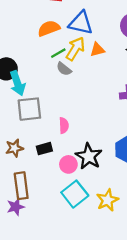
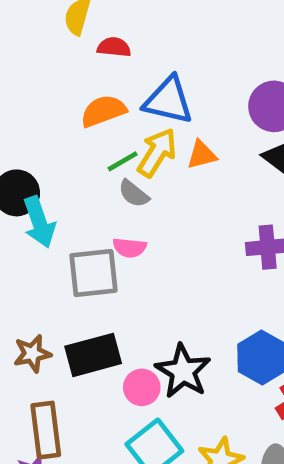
gray square: (29, 109) -> (93, 273), moved
pink semicircle: (64, 125) -> (130, 248), moved, turned 98
black rectangle: (44, 149) -> (93, 355), size x1.6

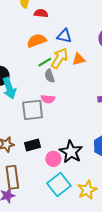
blue triangle: (168, 100) -> (64, 36), size x0.7
gray semicircle: (134, 194) -> (50, 76), turned 32
black rectangle: (93, 355) -> (33, 145), size x0.7

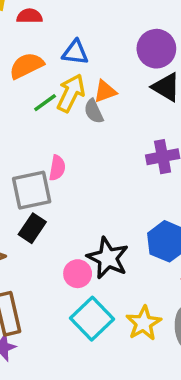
gray semicircle: (50, 76) -> (94, 111), moved
pink semicircle: (48, 99) -> (57, 168), turned -80
black rectangle: (33, 145) -> (32, 228), moved, turned -35

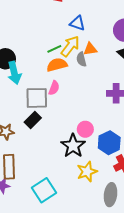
orange semicircle: (26, 66) -> (57, 65), moved
pink circle: (78, 274) -> (85, 129), moved
cyan square: (92, 319) -> (44, 190), moved
yellow star: (144, 323) -> (87, 172), moved

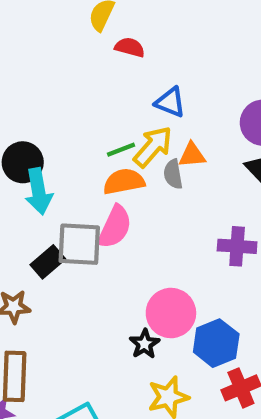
pink semicircle: (54, 88) -> (115, 227), size x1.5
black rectangle: (33, 120) -> (48, 262), moved
pink circle: (85, 129) -> (171, 313), size x1.5
black star: (73, 146) -> (144, 344), size x0.6

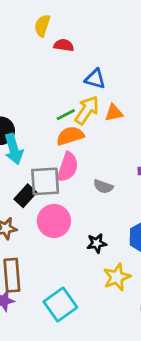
gray semicircle: (173, 174) -> (103, 187), moved, turned -54
pink circle: (171, 313) -> (54, 221), moved
black star: (144, 344) -> (97, 243), turned 30

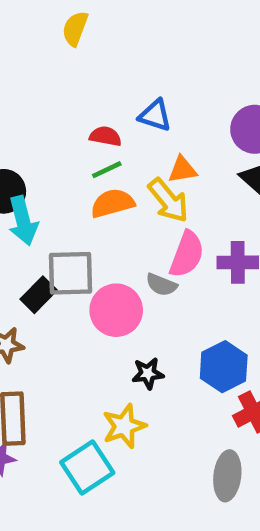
red semicircle: (64, 45) -> (105, 136), moved
yellow arrow: (87, 110) -> (168, 200), moved, turned 104
pink semicircle: (68, 167) -> (187, 254), moved
pink circle: (54, 221) -> (116, 310), moved
yellow star: (117, 277) -> (124, 426), moved

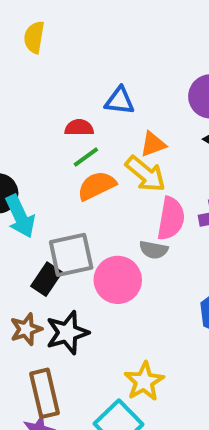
black star: (148, 373) -> (67, 333), moved, size x1.5

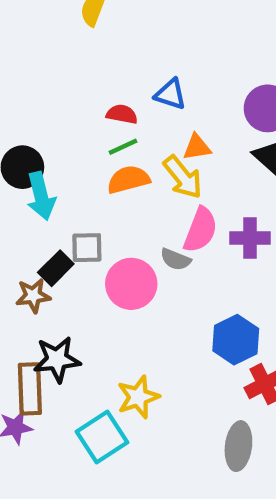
gray square: (71, 255) -> (87, 248), size x0.7
brown star: (26, 329) -> (33, 296), moved
black star: (67, 333) -> (57, 359), moved

